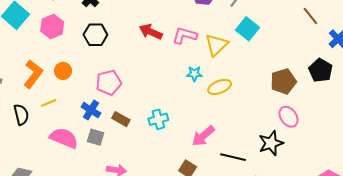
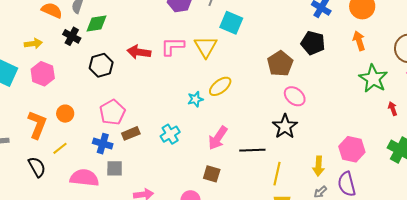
black hexagon: (95, 35) -> (101, 65), moved
cyan star: (194, 74) -> (195, 99), moved
brown rectangle: (121, 119) -> (131, 133), moved, turned -36

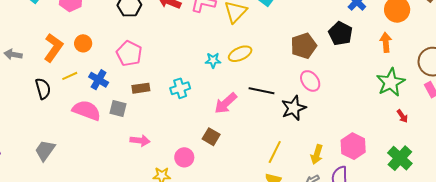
red arrow: (393, 109) -> (402, 116), turned 152
pink pentagon: (112, 112) -> (129, 53), turned -30
brown rectangle: (131, 133) -> (141, 88), moved
blue cross: (103, 144) -> (99, 80), moved
black line: (252, 150) -> (261, 91), moved

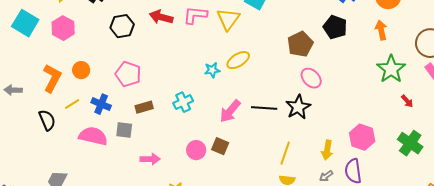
black line: (261, 91) -> (264, 108), moved
pink circle: (184, 157) -> (196, 150), moved

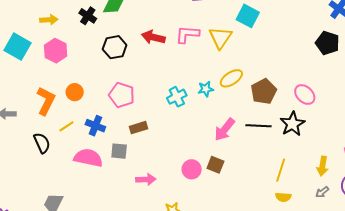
brown pentagon: (300, 44) -> (264, 92), moved
cyan cross: (183, 102) -> (177, 97), moved

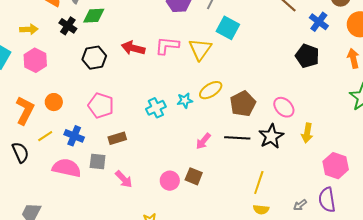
pink arrow: (225, 129) -> (203, 141), size x0.7
yellow arrow: (323, 166) -> (307, 133), moved
pink arrow: (146, 179) -> (124, 179), moved, turned 48

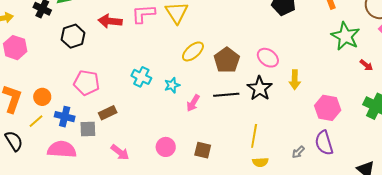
cyan star: (185, 100) -> (172, 85), moved
orange circle: (54, 102) -> (42, 97), moved
cyan cross: (156, 108) -> (141, 77), turned -30
gray square: (98, 161) -> (88, 129), moved
brown square: (194, 176) -> (203, 150), moved

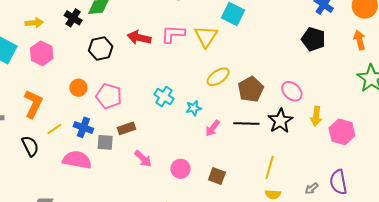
orange circle: (42, 97) -> (78, 88), moved
pink hexagon: (328, 108) -> (342, 132), moved
pink arrow: (120, 152) -> (143, 159), moved

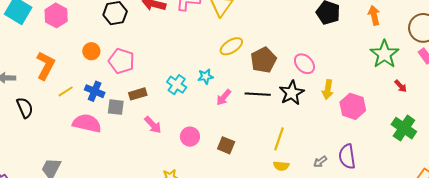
cyan cross: (164, 97) -> (177, 85), moved
black semicircle: (30, 146) -> (25, 108), moved

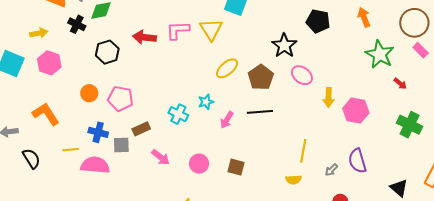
orange L-shape: (45, 66) -> (46, 114), turned -52
yellow line: (66, 91) -> (70, 150), moved, turned 35
black star: (292, 93) -> (284, 45), moved
yellow line: (279, 139) -> (303, 151), moved

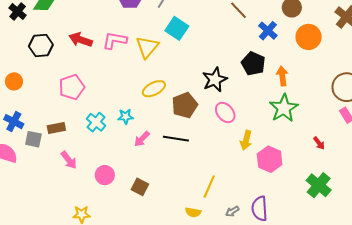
orange arrow: (364, 17) -> (282, 76), moved
green star: (380, 54) -> (284, 108), moved
pink pentagon: (120, 99) -> (72, 87), moved, turned 30

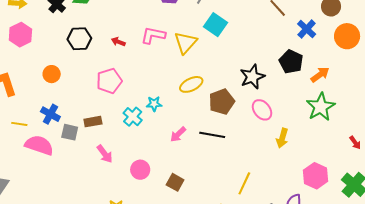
red arrow: (81, 40) -> (118, 42), moved, size x0.6
orange arrow: (282, 76) -> (320, 75), turned 60
cyan star: (126, 117) -> (154, 104), moved
pink hexagon: (270, 159) -> (316, 176), moved

